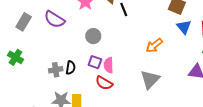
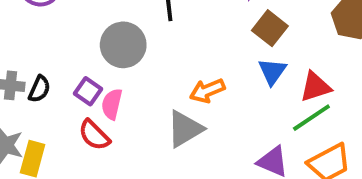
gray circle: (93, 36) -> (123, 45), moved, size x1.5
gray triangle: (150, 79) -> (185, 129), moved

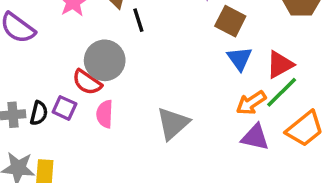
purple square: (88, 91) -> (64, 108), moved
orange arrow: (207, 91) -> (251, 103), moved
red semicircle: (94, 135) -> (87, 82), moved

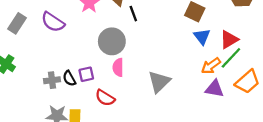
red semicircle: (87, 82) -> (105, 98), moved
purple square: (64, 108) -> (86, 74), turned -35
black semicircle: (39, 113) -> (69, 78), turned 140
pink semicircle: (105, 114) -> (118, 67), moved

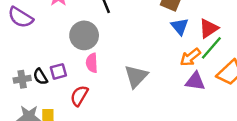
red semicircle: (105, 98) -> (79, 96), turned 90

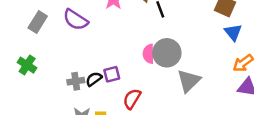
gray circle: (84, 35) -> (167, 53), moved
pink semicircle: (92, 63) -> (149, 54), moved
black semicircle: (40, 77) -> (94, 79), turned 84

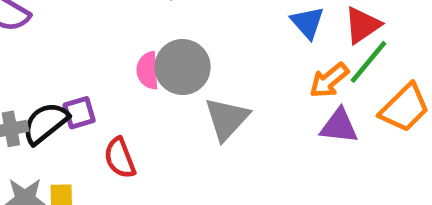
black semicircle: (94, 79) -> (45, 123), size x1.5
red semicircle: (132, 99) -> (120, 158), turned -50

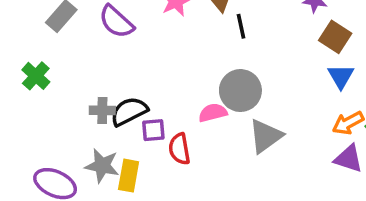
pink semicircle: (148, 70) -> (213, 113), moved, turned 68
purple square: (79, 113) -> (153, 130), moved

